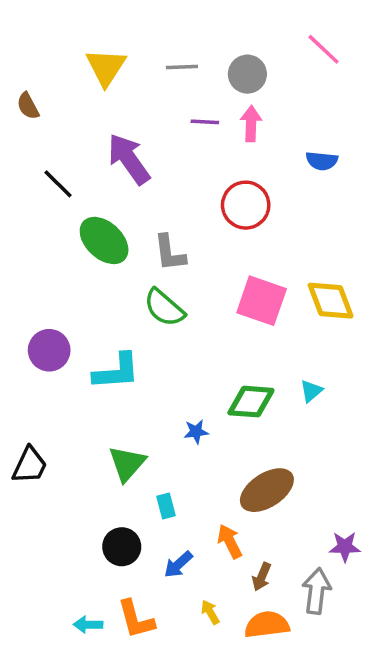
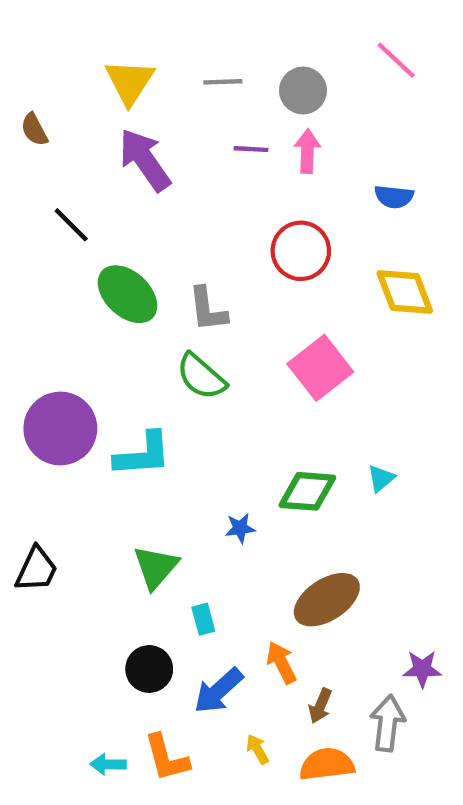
purple arrow: (129, 159) -> (145, 160), moved
pink square: (262, 301) -> (320, 368), turned 33
yellow diamond: (331, 301) -> (405, 292), moved
purple circle: (49, 350) -> (60, 428), size x1.4
blue arrow: (178, 564) -> (219, 691), size x1.4

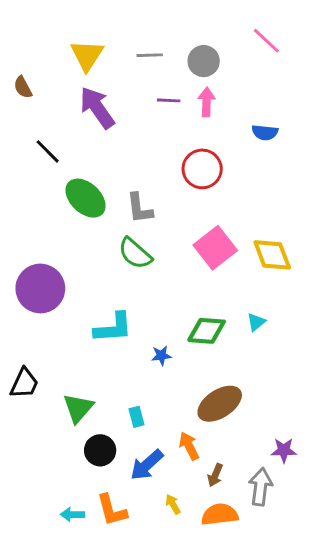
yellow diamond: (405, 292) -> (272, 255), moved
cyan L-shape: (143, 454) -> (113, 328), moved
green triangle: (156, 567) -> (78, 408), moved

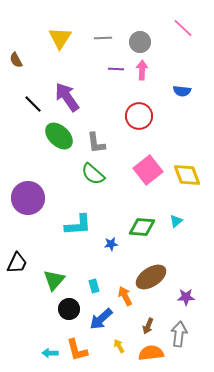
purple arrow: (97, 108) -> (67, 97), moved
orange arrow: (189, 446) -> (125, 296), moved
purple star: (284, 450) -> (186, 297), moved

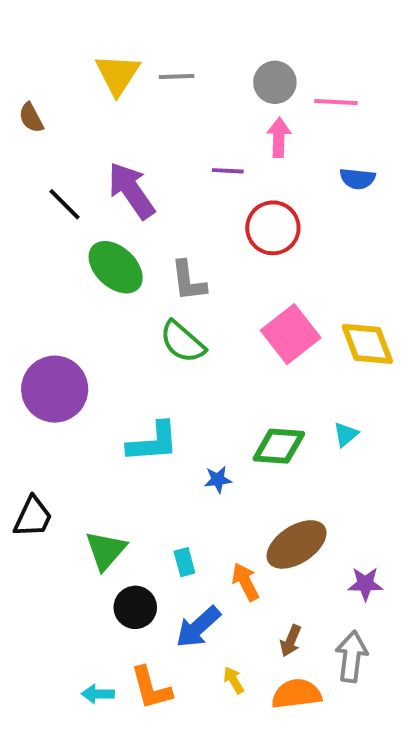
pink line: (183, 28) -> (336, 102), moved, turned -40
gray line: (103, 38) -> (177, 76), moved
purple line: (116, 69) -> (228, 171), moved

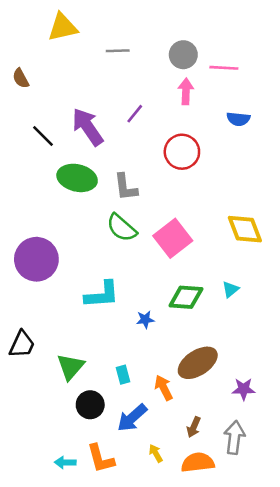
yellow triangle: (118, 74) -> (63, 27), moved, turned 44
purple line: (228, 171) -> (135, 114), moved, turned -54
green ellipse: (116, 267) -> (77, 178), turned -30
pink square: (291, 334) -> (173, 238), moved

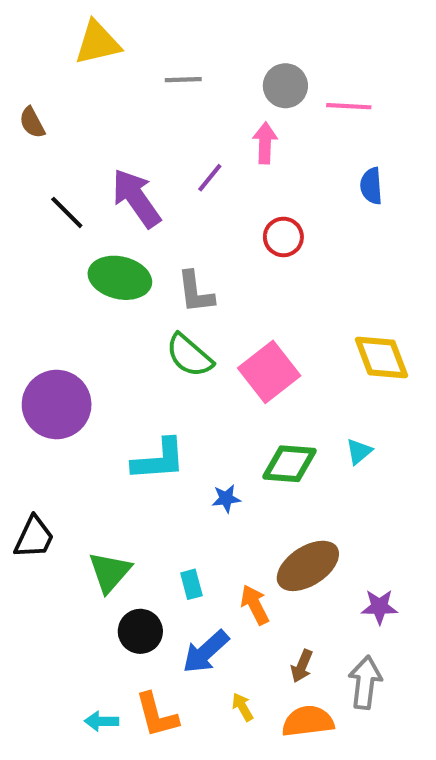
pink arrow: (186, 91) -> (265, 143), moved
blue semicircle: (238, 119) -> (371, 186), turned 80
red circle: (182, 152) -> (283, 237), size x0.7

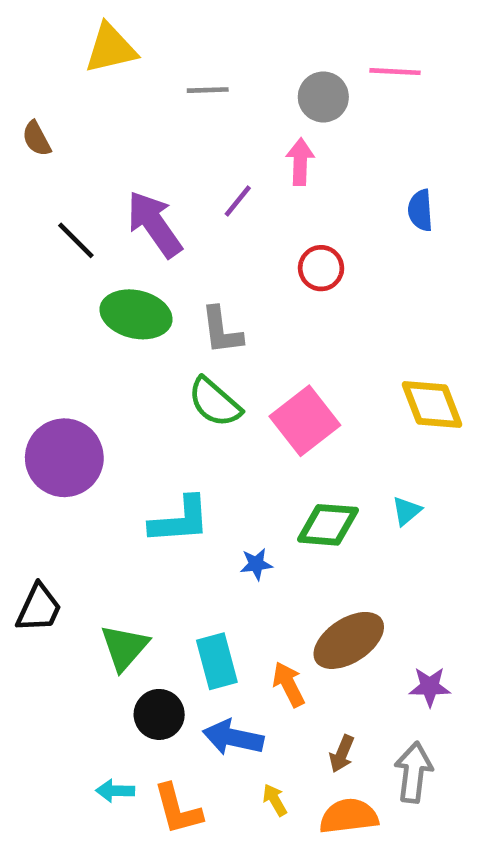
pink line: (349, 106) -> (395, 72), moved
cyan rectangle: (191, 584) -> (217, 661), size x1.6
blue arrow: (206, 652) -> (233, 738), turned 54
cyan arrow: (102, 721) -> (115, 791), moved

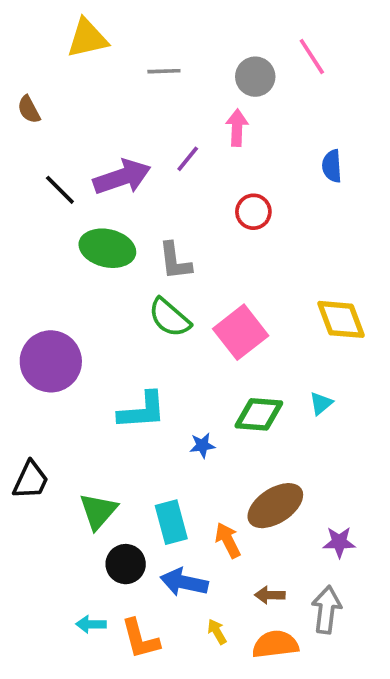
pink line: (395, 72) -> (312, 57), turned 54
purple arrow: (154, 224) -> (122, 177), turned 106
brown arrow: (342, 754) -> (270, 595), turned 68

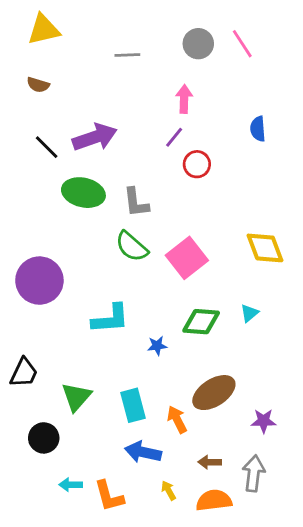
yellow triangle: (87, 38) -> (44, 29), moved
gray circle: (255, 77) -> (198, 44), moved
brown semicircle: (29, 109) -> (38, 85), moved, turned -45
purple line: (188, 159) -> (174, 137), moved
black circle: (126, 564) -> (44, 438), moved

